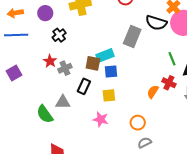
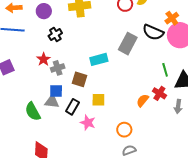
brown square: (93, 63) -> (80, 79), moved
blue square: (111, 71) -> (56, 91), moved
black rectangle: (84, 86) -> (72, 107), moved

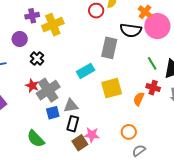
gray cross: (58, 68) -> (48, 90), size x1.6
brown square: (80, 79) -> (80, 143), moved, turned -35
yellow square: (98, 100) -> (112, 88), moved, size x1.5
gray triangle: (52, 102) -> (71, 106), moved

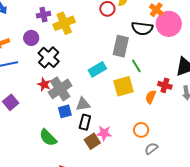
black cross: (37, 59) -> (49, 57), size x1.5
green line: (152, 63) -> (136, 66), moved

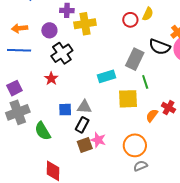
gray cross: (60, 89) -> (18, 112), moved
orange circle: (141, 130) -> (135, 145), size x1.5

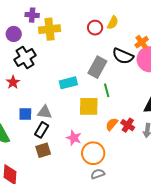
red cross: (168, 108) -> (128, 125), moved
pink star: (98, 140) -> (74, 138), moved

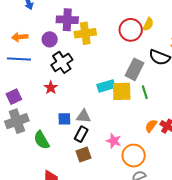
purple cross: (32, 15) -> (67, 20), size x1.5
red circle: (95, 28) -> (131, 30), size x1.5
yellow square: (89, 106) -> (122, 91), moved

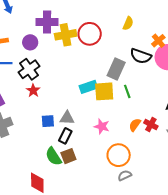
red circle: (131, 30) -> (90, 34), moved
black cross: (62, 62) -> (29, 69), moved
green semicircle: (42, 140) -> (53, 156), moved
pink star: (114, 141) -> (102, 126), moved

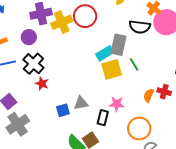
cyan rectangle: (88, 87) -> (105, 53), moved
black rectangle: (65, 136) -> (103, 118), moved

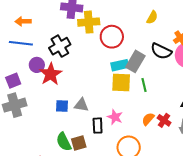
red circle: (85, 16) -> (112, 37), moved
purple circle: (29, 37) -> (37, 65), moved
black cross: (33, 64) -> (60, 46), moved
red star: (42, 84) -> (51, 74), size x1.6
black rectangle: (103, 118) -> (98, 126), turned -35

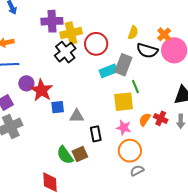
yellow semicircle: (152, 17) -> (133, 33), moved
black cross: (60, 46) -> (65, 52), moved
yellow square: (121, 83) -> (124, 102), moved
blue square: (62, 106) -> (58, 107), moved
pink star: (115, 117) -> (124, 128), moved

